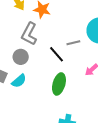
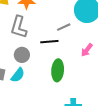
black line: (56, 54) -> (49, 42), turned -42
gray circle: (21, 57) -> (22, 55), moved

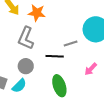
green ellipse: (58, 70) -> (59, 86), turned -30

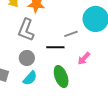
pink arrow: (91, 69) -> (84, 58), moved
cyan semicircle: (19, 86) -> (30, 78), moved

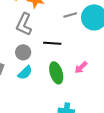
gray line: (71, 34) -> (70, 15), moved
pink arrow: (84, 58) -> (81, 67), moved

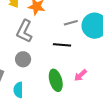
black line: (52, 43) -> (62, 45), moved
cyan semicircle: (25, 73) -> (18, 90), moved, turned 133

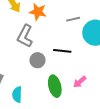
gray line: (71, 23) -> (73, 19), moved
gray circle: (23, 59) -> (37, 60), moved

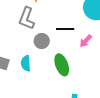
pink arrow: (80, 82) -> (86, 41), moved
cyan semicircle: (17, 95) -> (26, 63), moved

